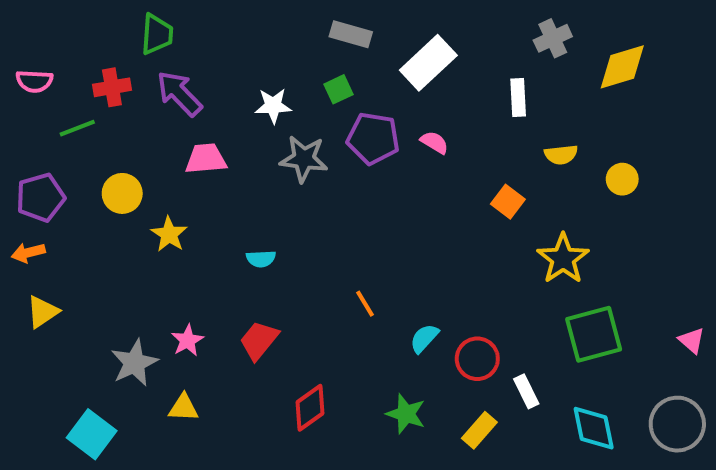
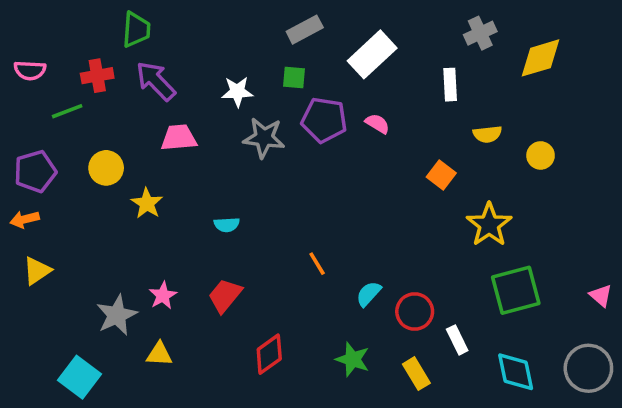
gray rectangle: (351, 34) -> (305, 30), turned -44
green square: (339, 89) -> (294, 77), turned 30
yellow rectangle: (479, 430) -> (416, 374), turned -72

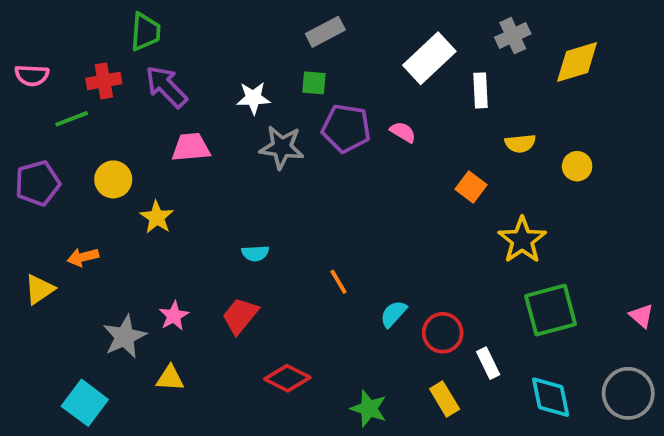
white rectangle: (372, 54) -> (429, 58), moved
orange arrow: (25, 219) -> (83, 257), moved
cyan semicircle: (227, 225) -> (255, 253), moved
red diamond: (269, 354) -> (287, 378), turned 63
green star: (353, 359) -> (369, 409), moved

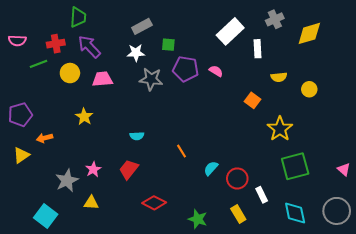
gray rectangle: (325, 32) -> (142, 26), moved
yellow circle: (113, 179) -> (70, 73), moved
purple pentagon: (38, 183) -> (20, 115), moved

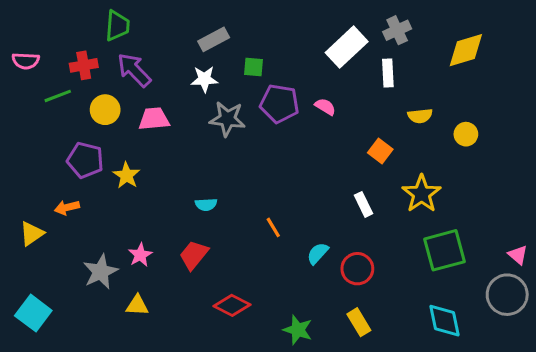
gray cross: (275, 19) -> (397, 30), moved
purple pentagon: (20, 115) -> (85, 160), moved, turned 30
white rectangle: (262, 195) -> (363, 204), moved
gray circle: (337, 211) -> (507, 295), moved
cyan square: (46, 216) -> (33, 313), moved

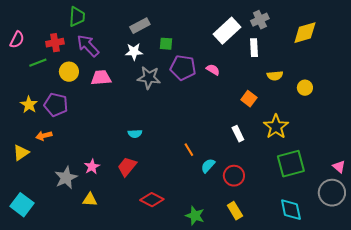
pink semicircle: (26, 61) -> (17, 40), turned -66
yellow star: (127, 175) -> (29, 105), moved
orange line: (273, 227) -> (189, 150), moved

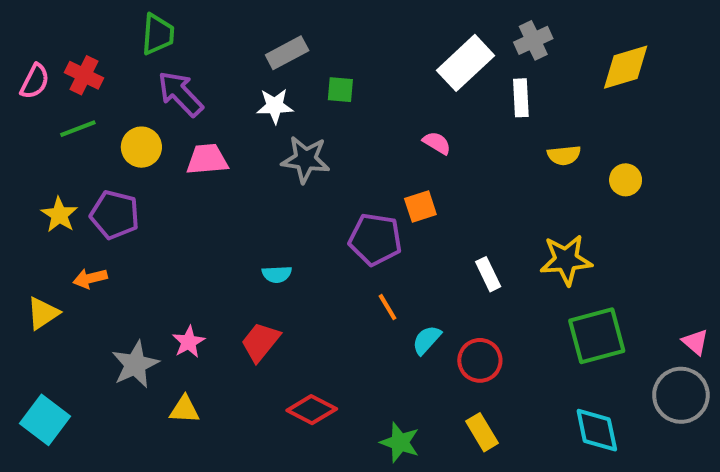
red cross: (55, 43) -> (84, 75), moved, turned 36
purple pentagon: (183, 68) -> (375, 239), moved
orange square: (249, 99) -> (420, 207), moved, turned 35
yellow star: (276, 127) -> (566, 260), turned 30

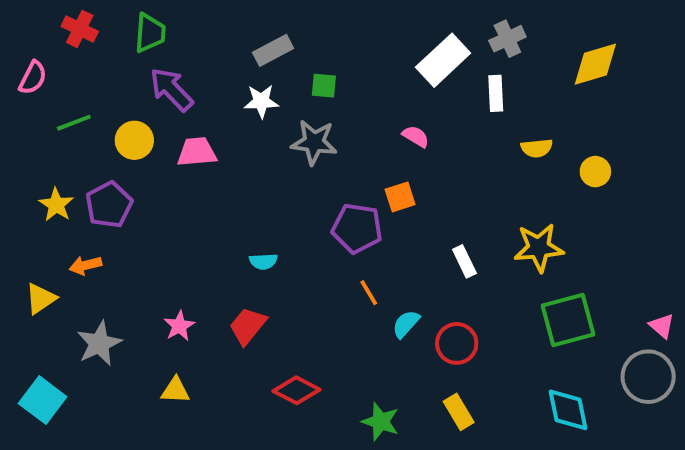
red cross: (84, 75) -> (80, 29), moved
gray star: (306, 159) -> (314, 142), moved
purple pentagon: (115, 215) -> (109, 205), turned 30
gray star: (135, 364) -> (99, 343), moved

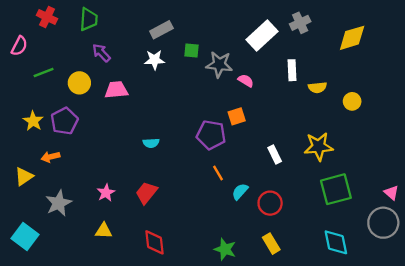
purple arrow: (171, 89) -> (101, 53), size x0.7
white rectangle: (496, 93) -> (292, 70), moved
gray star: (314, 142) -> (219, 64), moved
cyan semicircle: (263, 261) -> (151, 143), moved
red diamond: (296, 390) -> (154, 242), moved, turned 56

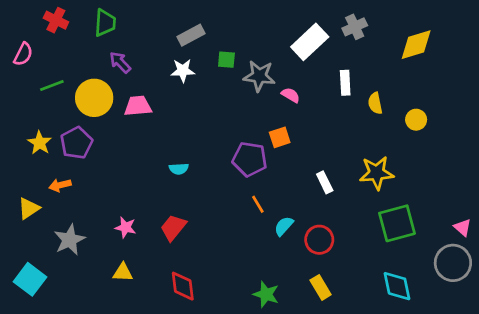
yellow circle: (79, 83) -> (94, 98), size x1.4
yellow semicircle: (317, 88) -> (375, 103), turned 84
pink star: (106, 193) -> (126, 227), turned -30

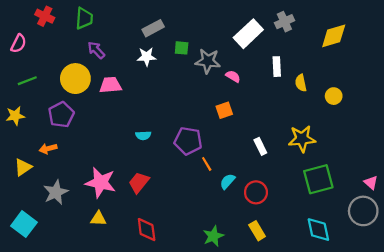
green line: (52, 86) -> (27, 81), moved
yellow star: (40, 143) -> (15, 116), moved, turned 30
purple pentagon: (250, 159) -> (188, 141), moved
pink star: (126, 227) -> (101, 182), size x1.8
green star: (266, 294) -> (213, 236), turned 30

